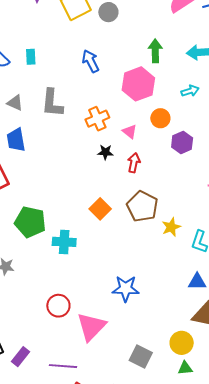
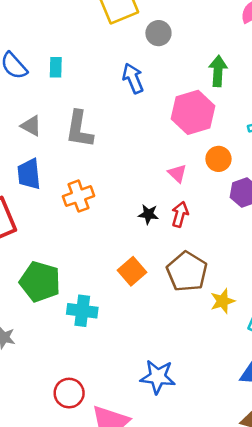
gray circle: (108, 12) -> (158, 33), moved
orange cross: (97, 119) -> (79, 196), moved
black star: (105, 152) -> (148, 214), moved

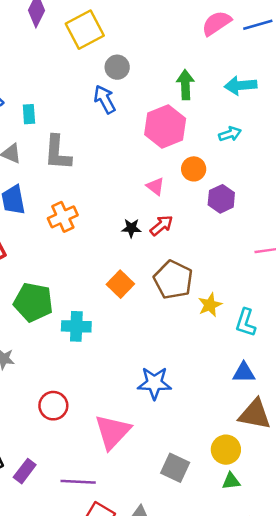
gray circle: (158, 33) -> (117, 67), moved
cyan rectangle: (56, 67) -> (29, 114), moved
red arrow: (180, 214) -> (161, 225), turned 40
red circle: (69, 393) -> (53, 406), moved

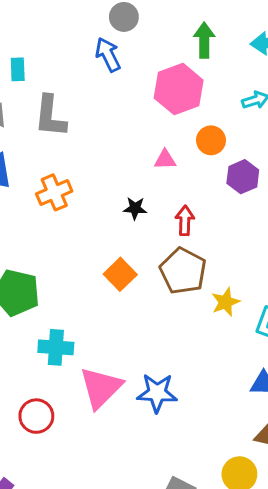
pink triangle: (155, 186) -> (165, 160), turned -42
red arrow: (161, 225) -> (185, 220), moved, turned -50
cyan cross: (76, 326) -> (56, 347), moved
pink triangle: (113, 432) -> (101, 388), moved

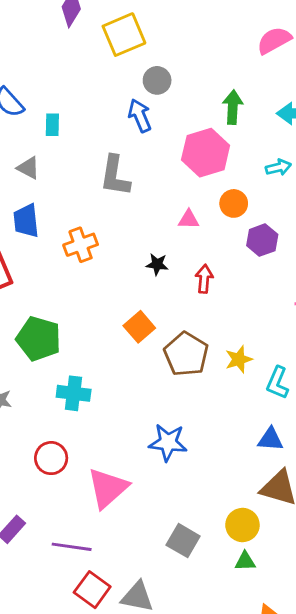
gray L-shape: (50, 116) -> (115, 176), moved
brown pentagon: (183, 271) -> (186, 354), moved
pink triangle: (101, 388) -> (108, 488), moved

